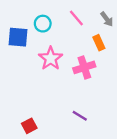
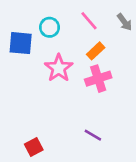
orange rectangle: (99, 43) -> (96, 51), moved, turned 72

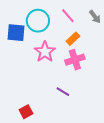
cyan circle: (50, 27) -> (38, 21), size x1.5
purple line: (93, 135) -> (63, 92), moved

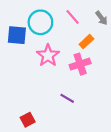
orange rectangle: (73, 39) -> (86, 42), moved

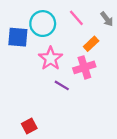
purple line: (67, 98) -> (62, 85), moved

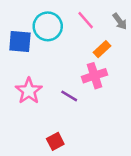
pink star: (51, 58) -> (29, 91), moved
red square: (29, 126) -> (55, 141), moved

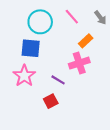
blue square: (20, 42) -> (31, 48), moved
red square: (55, 141) -> (51, 101), moved

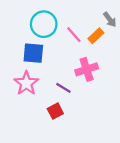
pink line: (72, 17) -> (74, 35), moved
orange rectangle: (86, 41) -> (96, 36), moved

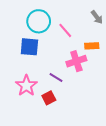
orange rectangle: (96, 36) -> (92, 46), moved, turned 40
pink star: (26, 83) -> (26, 86), moved

